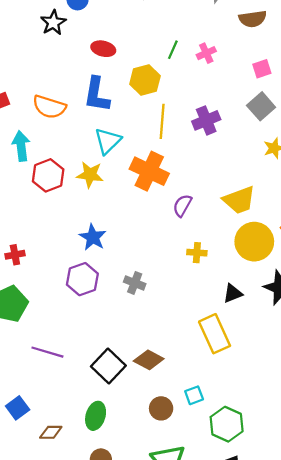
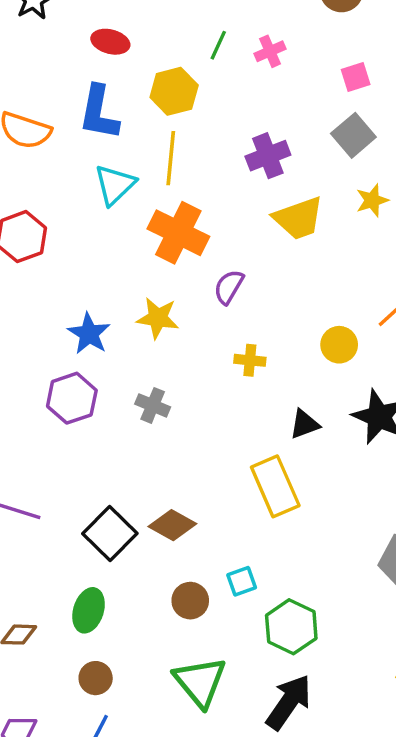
yellow line: (162, 121) -> (171, 158), moved
yellow star: (90, 175) -> (158, 318), moved
yellow trapezoid: (239, 200) -> (298, 218), moved
yellow circle: (254, 242) -> (339, 345), size x0.6

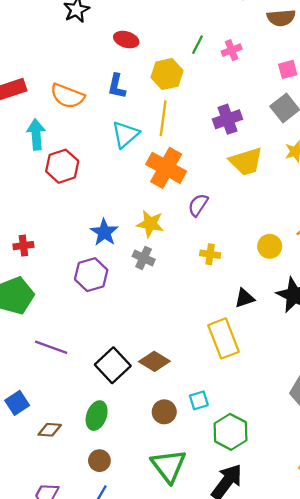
blue L-shape: (99, 113) -> (117, 86), size x0.7
gray cross: (153, 405) -> (144, 258), moved

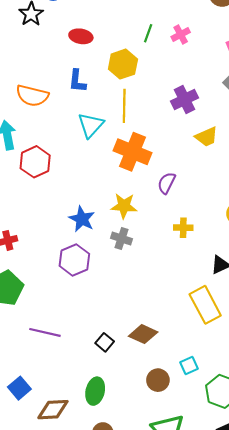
yellow trapezoid: (246, 161) -> (207, 137), size x0.7
black square: (113, 365) -> (105, 342), size x0.6
brown diamond: (50, 430) -> (53, 410), size x1.4

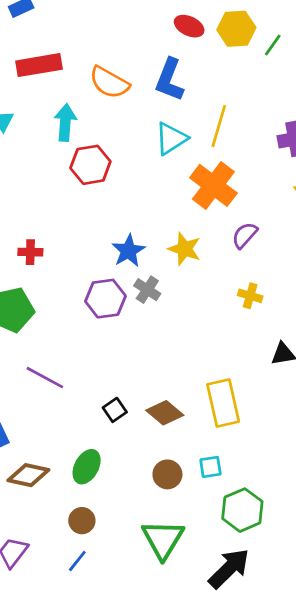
yellow hexagon: (123, 64) -> (236, 29), moved
blue L-shape: (77, 81) -> (169, 80), size x1.4
gray cross: (122, 239) -> (147, 290), moved
yellow rectangle: (205, 305) -> (223, 403), moved

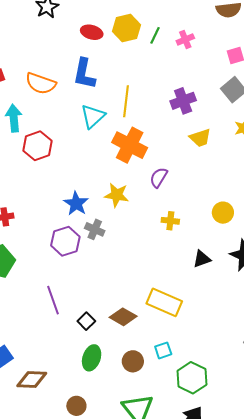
purple line: (45, 378) -> (53, 300), moved, turned 52
yellow rectangle: (223, 403) -> (164, 302), turned -44
green ellipse: (87, 467) -> (92, 358), moved

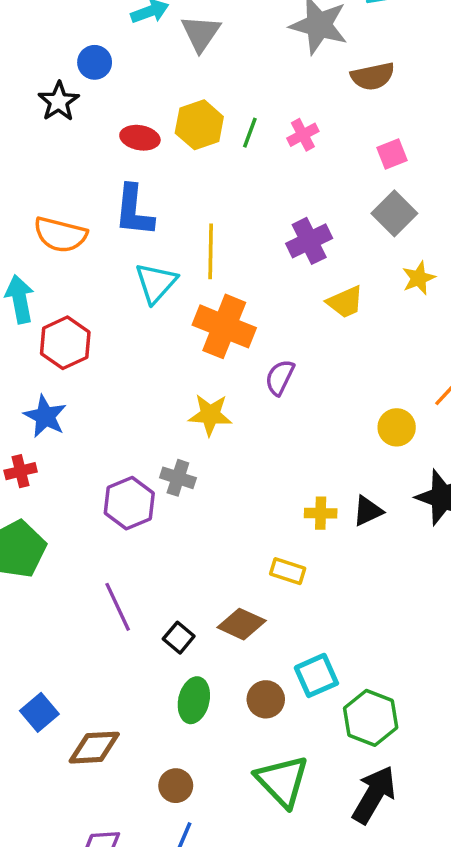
blue star: (76, 204) -> (45, 416), moved
yellow cross: (170, 221) -> (321, 513), moved
yellow rectangle: (164, 302) -> (288, 571), moved, size x0.6
cyan square: (163, 350) -> (316, 675), size x1.4

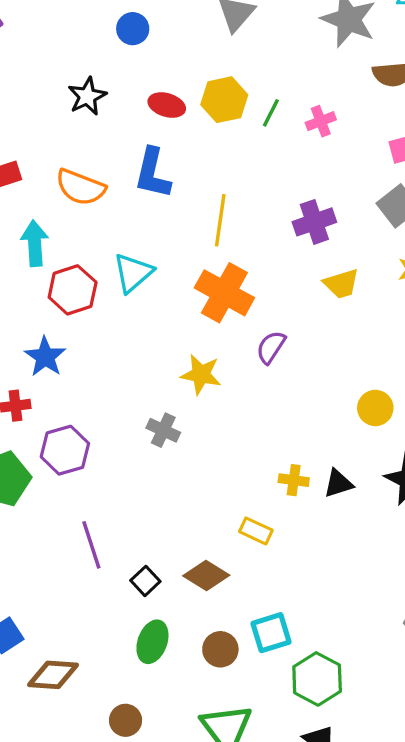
black star: (59, 101) -> (87, 96), moved
cyan triangle: (156, 283) -> (133, 273), moved
purple hexagon: (129, 503) -> (65, 450), moved

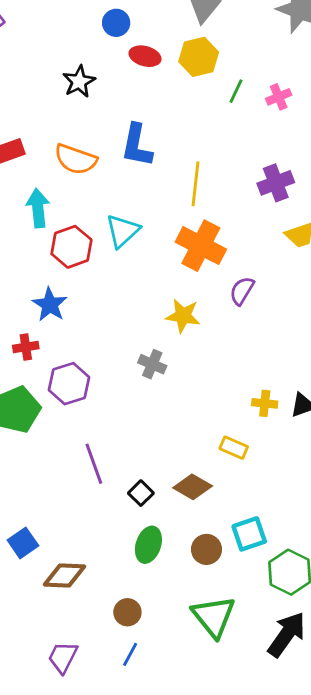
yellow hexagon: (224, 100) -> (199, 57), moved
red ellipse: (167, 105) -> (145, 56), moved

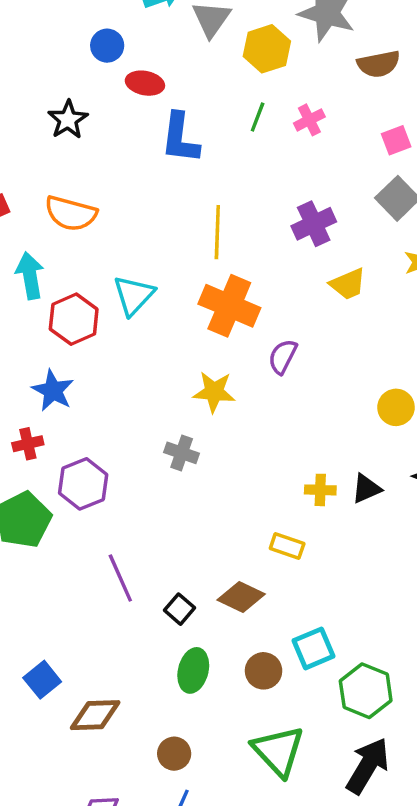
yellow hexagon: (199, 57) -> (267, 49), moved
blue L-shape: (137, 145) -> (180, 138), moved

